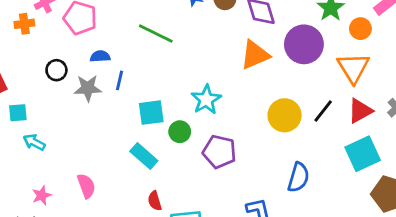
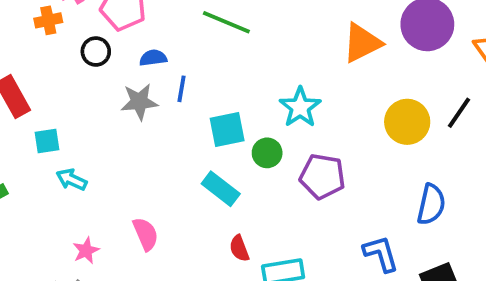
black circle: (56, 70) -> (96, 52), moved

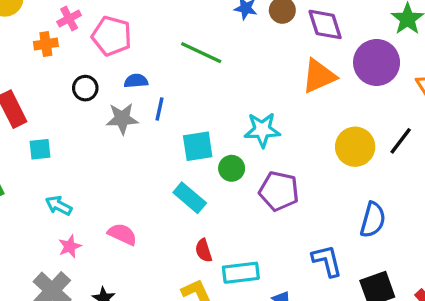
black circle: (96, 52) -> (85, 88), moved
cyan star: (300, 107) -> (262, 130), turned 30
cyan arrow: (71, 180) -> (59, 206), moved
pink semicircle: (146, 234) -> (122, 234), turned -44

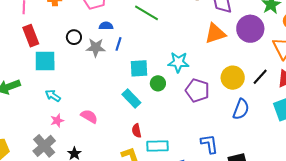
black circle: (85, 88) -> (74, 37), moved
cyan square: (40, 149) -> (45, 61), size x1.6
purple pentagon: (279, 191) -> (197, 90), moved
blue semicircle: (373, 220) -> (241, 109), moved

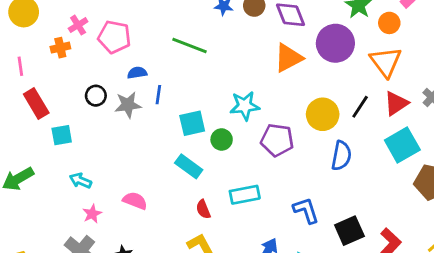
cyan square: (45, 61) -> (62, 135), size x0.7
cyan rectangle: (157, 146) -> (245, 195), moved

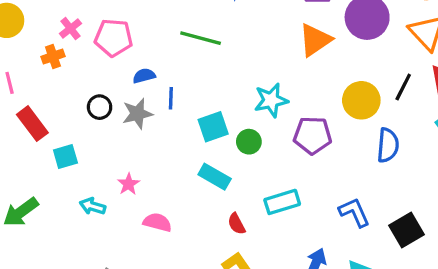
pink star: (92, 214) -> (128, 184), moved

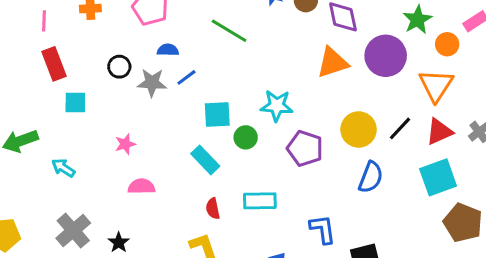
blue line: (171, 98) -> (186, 77), turned 35
cyan arrow: (93, 206) -> (63, 168), moved
pink semicircle: (157, 222) -> (141, 186), turned -32

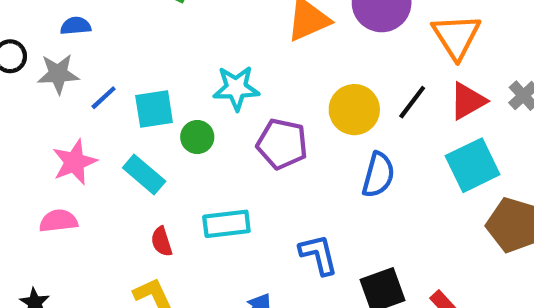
blue line: (186, 77) -> (104, 98), moved
pink star: (125, 144) -> (74, 162), moved, size x1.5

